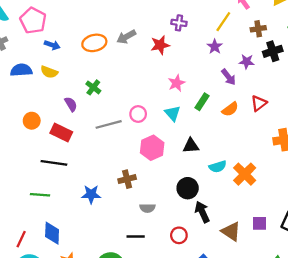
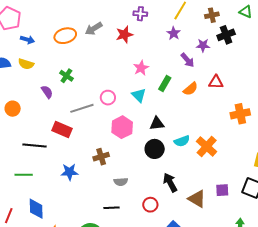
red triangle: (259, 103) -> (216, 82), turned 42
red rectangle: (61, 132) -> (62, 130), moved
black circle: (188, 188) -> (155, 149), moved

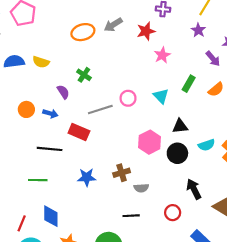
blue arrow: (27, 40) -> (50, 113), moved
pink star: (141, 68) -> (162, 55), moved
pink hexagon: (122, 127) -> (150, 142), moved
brown cross: (101, 157) -> (122, 173), moved

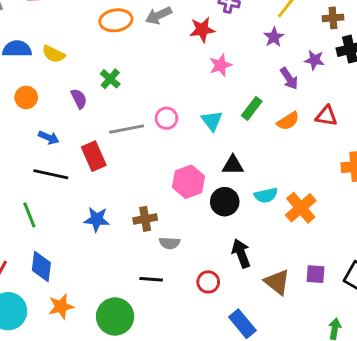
orange circle: (26, 109) -> (26, 97), moved
blue arrow: (50, 113) -> (49, 138), moved
red rectangle: (79, 132) -> (94, 156), turned 36
green line: (38, 180) -> (29, 215), turned 60

